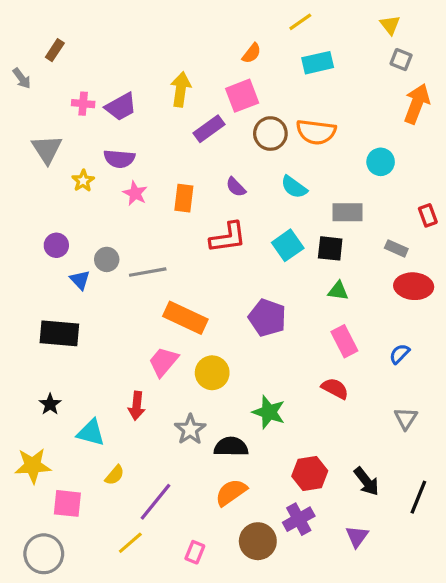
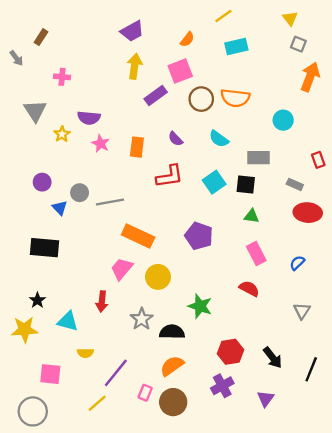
purple trapezoid: (121, 107) -> (132, 31), moved
yellow star: (33, 466) -> (25, 330), moved
yellow semicircle: (115, 475) -> (85, 353), turned 49
brown circle: (258, 541) -> (173, 402), moved
pink rectangle: (195, 552) -> (145, 393), moved

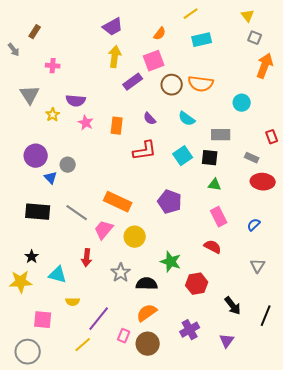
purple circle: (42, 182) -> (36, 156), size x1.5
gray line: (110, 202) -> (77, 213), moved, turned 45
red hexagon: (230, 352) -> (197, 284), moved

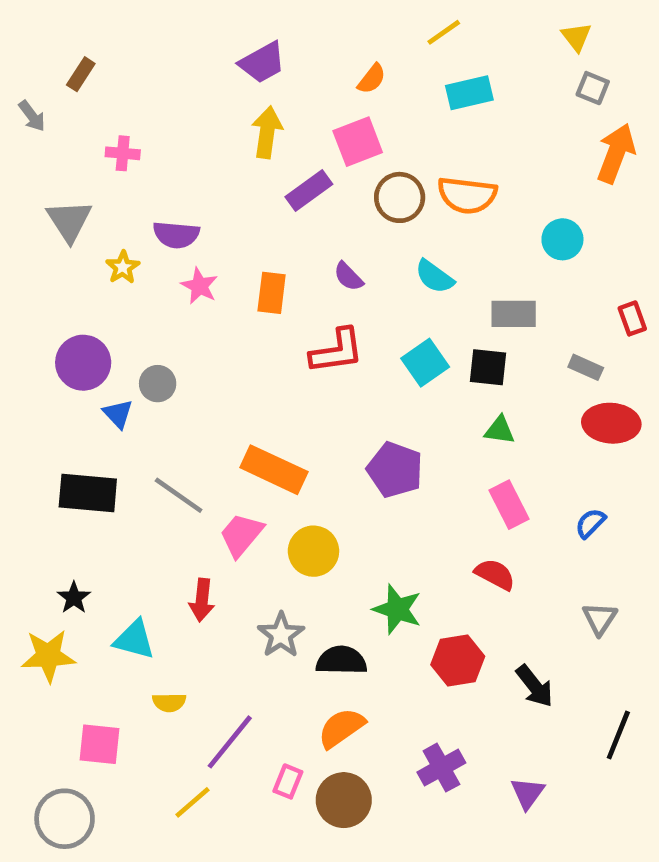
black arrow: (233, 306) -> (535, 686), moved

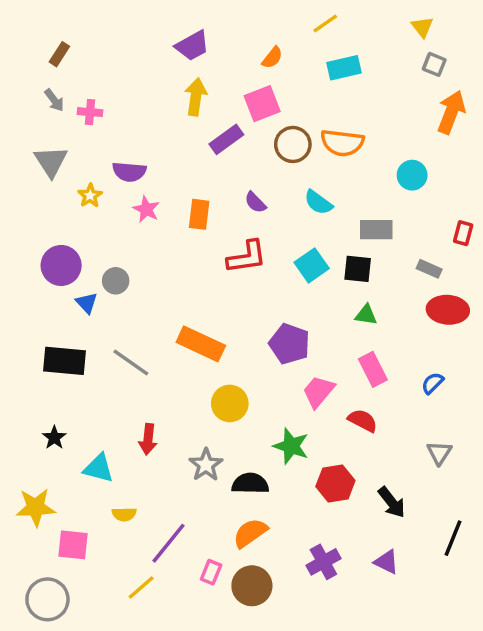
gray arrow: (32, 116) -> (54, 100), moved
red rectangle: (632, 318) -> (463, 233), turned 35
pink trapezoid: (241, 535) -> (318, 392), moved
yellow star: (48, 656) -> (36, 507), moved
purple triangle: (528, 793) -> (387, 562), moved, turned -40

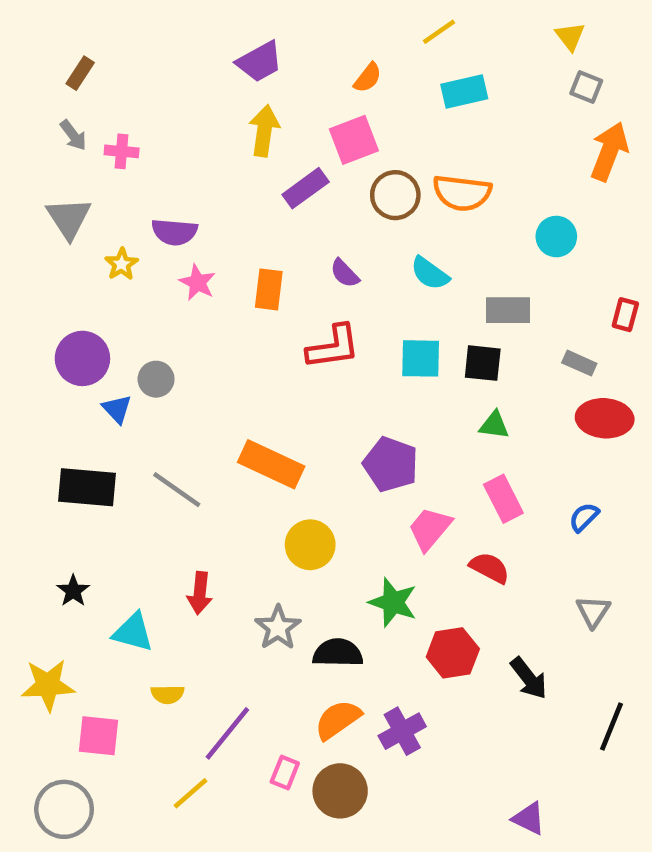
cyan square: (312, 265) -> (421, 358), turned 36
purple cross: (323, 562) -> (402, 731), moved
purple triangle: (387, 562) -> (529, 819), moved

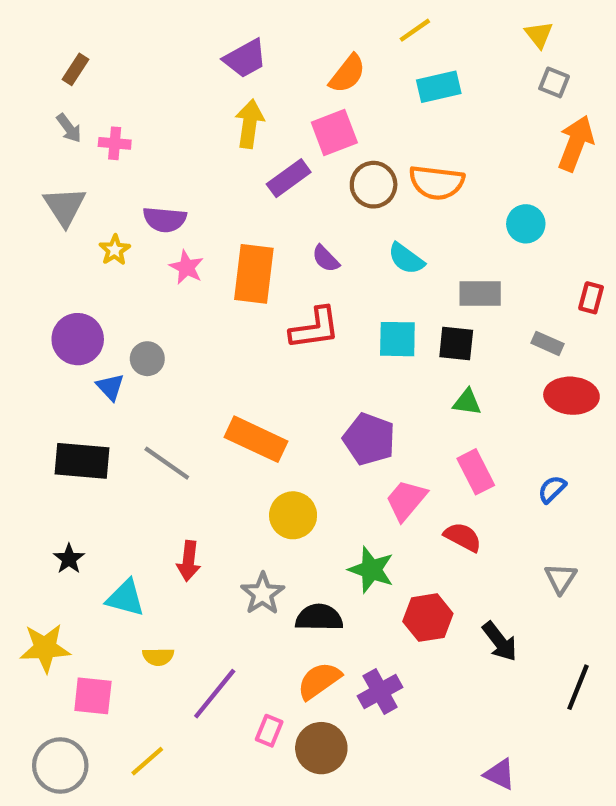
orange semicircle: (368, 78) -> (347, 74), size x1.4
orange rectangle: (269, 289) -> (254, 274), size x1.5
yellow line: (191, 793) -> (147, 761), moved

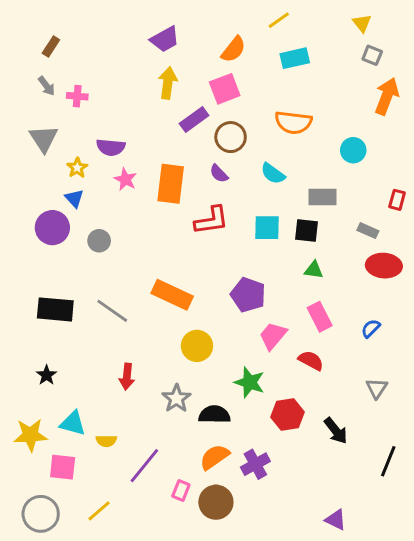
brown circle: (374, 185) -> (231, 137), moved
blue triangle: (110, 387) -> (74, 198), moved
cyan triangle: (126, 598) -> (73, 423), moved

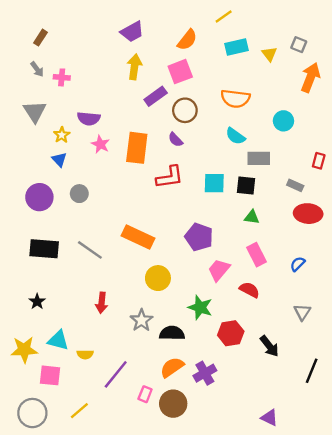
yellow triangle: (362, 23) -> (269, 54), moved
cyan semicircle: (273, 174) -> (235, 136), moved
purple circle: (52, 228) -> (39, 197), moved

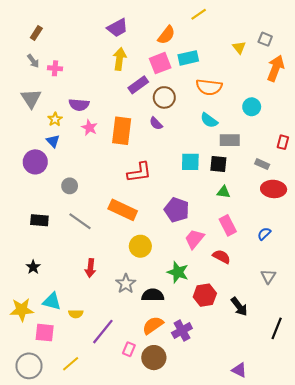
cyan rectangle: (237, 47) -> (188, 58), moved
red L-shape: (170, 177) -> (139, 172), moved
gray circle: (79, 194) -> (70, 186), moved
purple circle: (39, 197) -> (35, 162), moved
black rectangle: (44, 249) -> (39, 220), size x0.7

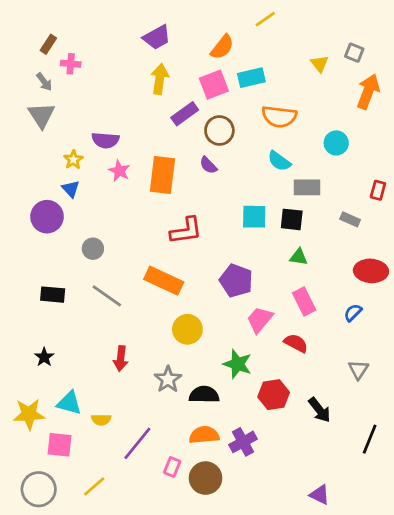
pink cross: (55, 68) -> (71, 64), moved
gray triangle: (31, 98) -> (41, 115), moved
red ellipse: (274, 189) -> (371, 271), moved
orange semicircle: (153, 325) -> (204, 435), turned 30

